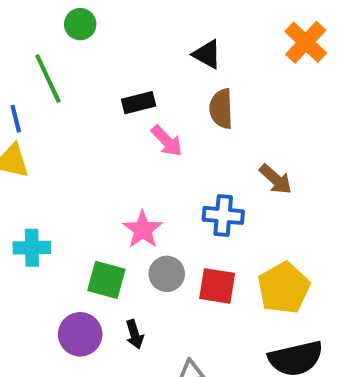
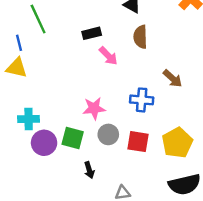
pink star: (143, 230) -> (94, 108), turned 30
purple circle: (80, 334) -> (44, 143), moved

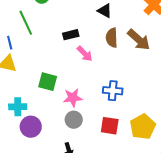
brown arrow: (173, 79) -> (139, 40), moved, size x1.4
gray circle: (108, 134) -> (74, 120), moved
green square: (73, 138) -> (48, 82), moved

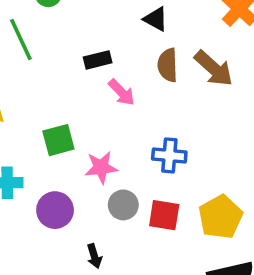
green square: (48, 82) -> (58, 140), turned -30
gray circle: (74, 120) -> (123, 205), moved
purple circle: (31, 127) -> (55, 210), moved

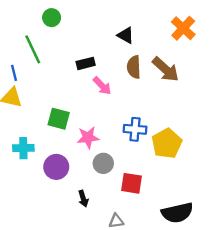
green square: (58, 140) -> (59, 119), turned 30
red square: (164, 215) -> (131, 183), moved
yellow pentagon: (221, 217) -> (167, 143), moved

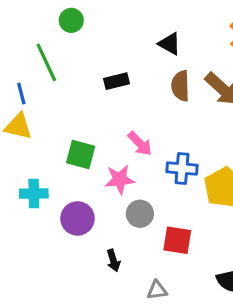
pink arrow: (102, 86) -> (140, 144), moved

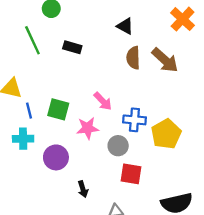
black rectangle: (116, 81) -> (72, 47), moved, turned 30
blue line: (21, 94) -> (29, 111), moved
gray circle: (140, 214) -> (118, 146), moved

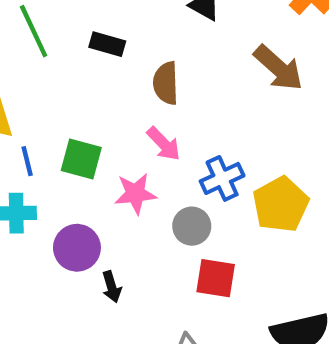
brown semicircle: (133, 58) -> (166, 83), moved
blue cross: (134, 120) -> (222, 178), turned -30
black arrow: (83, 189) -> (112, 287), moved

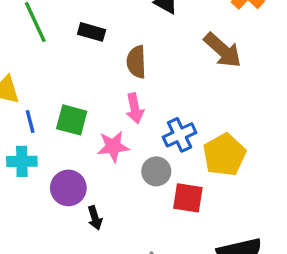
pink arrow: (164, 144) -> (135, 108), turned 32
red square: (216, 278) -> (188, 198), moved

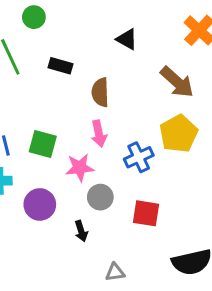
yellow pentagon: (224, 155) -> (178, 134), moved
gray circle: (156, 171) -> (100, 197), moved
black arrow: (95, 218) -> (81, 231), moved

